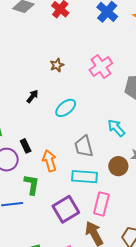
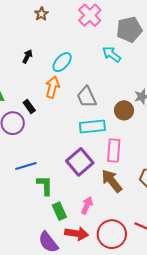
brown star: (57, 65) -> (41, 14), moved
cyan arrow: (116, 128) -> (112, 54), moved
orange arrow: (50, 161) -> (52, 87), moved, turned 40
green L-shape: (32, 185) -> (45, 185), moved

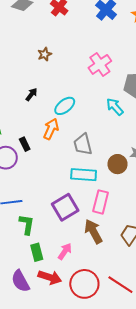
brown star: (41, 14) -> (45, 54), moved

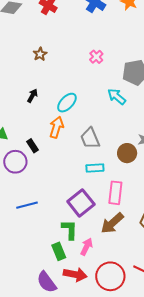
pink cross: (100, 64) -> (96, 57), size x0.6
cyan rectangle: (84, 175) -> (95, 168), size x0.7
green L-shape: (27, 224) -> (69, 230), moved
brown arrow: (93, 231) -> (112, 223), turned -95

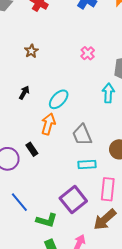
cyan arrow: (117, 97) -> (108, 93), turned 54
black rectangle: (32, 146) -> (32, 149), moved
blue line: (27, 205) -> (19, 202), turned 65
green L-shape: (69, 230) -> (47, 220), moved, turned 105

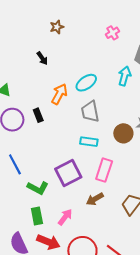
brown star: (31, 51) -> (57, 27), moved
black arrow: (24, 93) -> (42, 58), turned 104
cyan ellipse: (59, 99) -> (86, 83), moved
brown arrow: (105, 220) -> (95, 199), size x0.7

